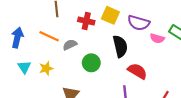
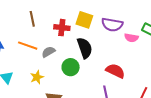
black semicircle: (120, 46) -> (85, 48), moved
yellow star: (46, 68) -> (37, 77), moved

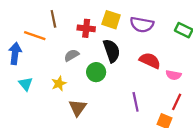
pink semicircle: (131, 38) -> (174, 75), moved
orange line: (28, 46) -> (35, 36), moved
red semicircle: (115, 71) -> (150, 61), moved

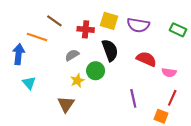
brown line: (53, 19) -> (54, 21), turned -42
yellow star: (59, 83) -> (77, 81), moved
brown triangle: (78, 108) -> (66, 104), moved

